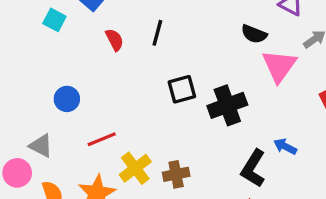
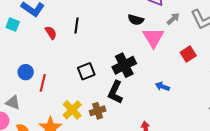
black square: (182, 89) -> (86, 71), moved
red line: (102, 139) -> (43, 83), moved, turned -48
black L-shape: (253, 168) -> (115, 92), moved

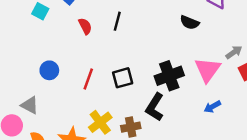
gray arrow: (173, 19) -> (234, 52), moved
pink triangle: (153, 38) -> (207, 70), moved
red line: (43, 83) -> (88, 79), moved
blue arrow: (162, 86) -> (212, 107), turned -56

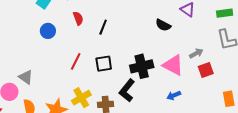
black line: (117, 21) -> (103, 27), moved
blue circle: (49, 70) -> (48, 31), moved
pink triangle: (207, 70) -> (173, 65), turned -45

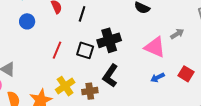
black square: (104, 64) -> (85, 50), turned 30
black cross: (142, 66) -> (109, 40), moved
red square: (206, 70) -> (186, 74), moved, turned -35

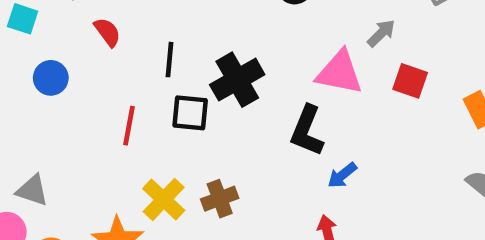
black line: (82, 14) -> (169, 60), moved
red square: (186, 74) -> (410, 81), moved
black L-shape: (110, 76) -> (307, 131), moved
blue arrow: (157, 78) -> (342, 175), moved

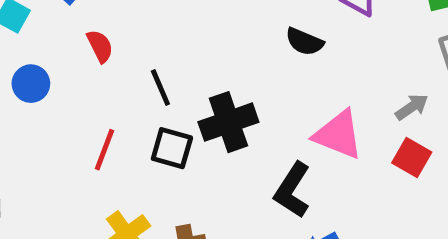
gray arrow: (381, 33) -> (412, 107), moved
black line: (169, 60) -> (160, 88), turned -39

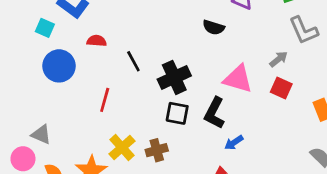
red semicircle: (100, 46) -> (97, 41), turned -54
blue circle: (31, 84) -> (59, 66), size x1.5
black square: (172, 148) -> (177, 113), moved

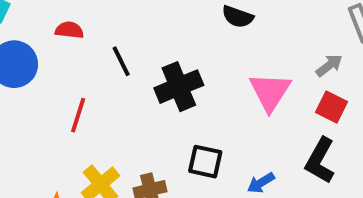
pink triangle: (238, 79) -> (270, 92), turned 44
black square: (177, 113) -> (205, 162), moved
black L-shape: (215, 113) -> (320, 161), moved

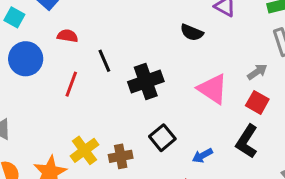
pink triangle: (270, 92) -> (213, 89), turned -32
red line: (78, 115) -> (71, 84), moved
black square: (205, 162) -> (162, 138), turned 35

